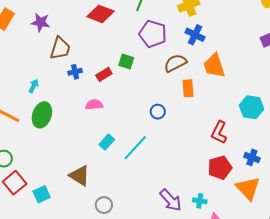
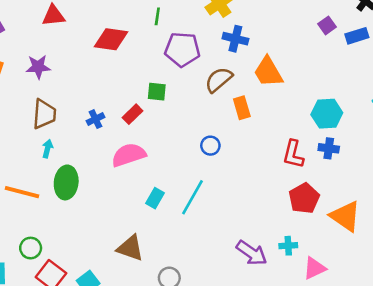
brown trapezoid: (60, 48) -> (44, 114), moved
pink semicircle: (94, 105) -> (129, 155), size x1.5
blue cross: (252, 157) -> (329, 148), moved

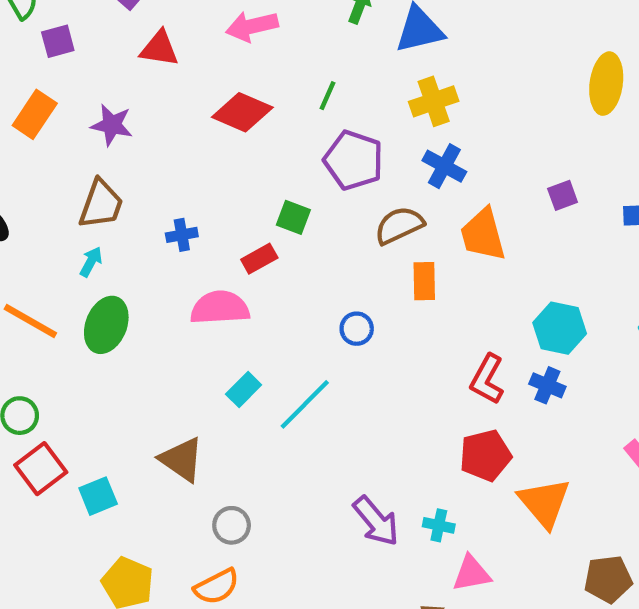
purple square: (327, 25) -> (563, 195), moved
red rectangle: (132, 114) -> (259, 259), moved

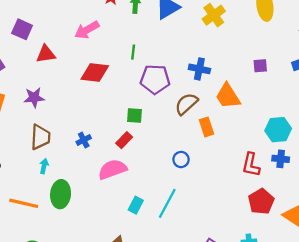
yellow cross: (434, 101) -> (214, 15), moved
purple square: (563, 195) -> (260, 66), turned 32

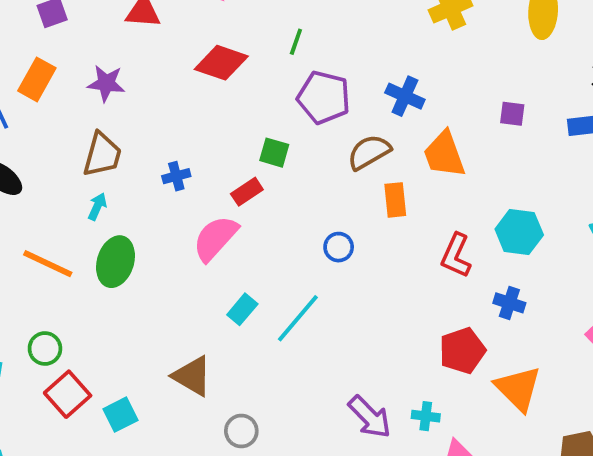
blue cross: (281, 159) -> (509, 303), moved
red L-shape: (251, 165) -> (456, 256), moved
pink semicircle: (112, 169) -> (215, 238), turned -40

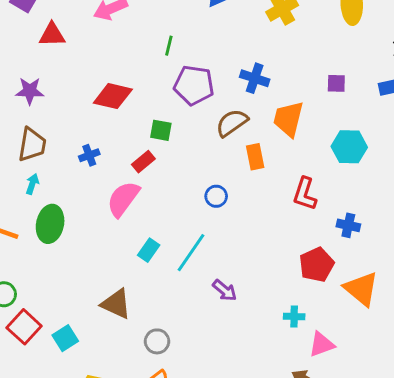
red diamond: (221, 63) -> (113, 96), moved
orange trapezoid: (444, 154) -> (288, 119), turned 39
cyan hexagon: (519, 232) -> (349, 147), moved
purple arrow: (370, 417) -> (225, 290), moved, size x0.7

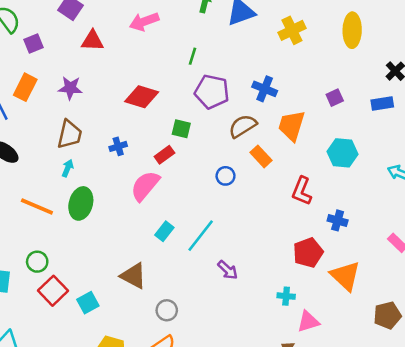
purple square: (336, 83) -> (335, 98), turned -30
orange rectangle: (255, 157) -> (261, 156), turned -35
blue circle: (216, 196) -> (225, 176), moved

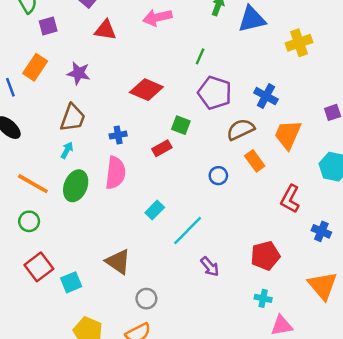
pink semicircle: (145, 186) -> (116, 173), moved, turned 140
cyan rectangle: (164, 231) -> (155, 210), moved
red pentagon: (308, 253) -> (265, 256), moved
green circle: (37, 262) -> (29, 221), moved

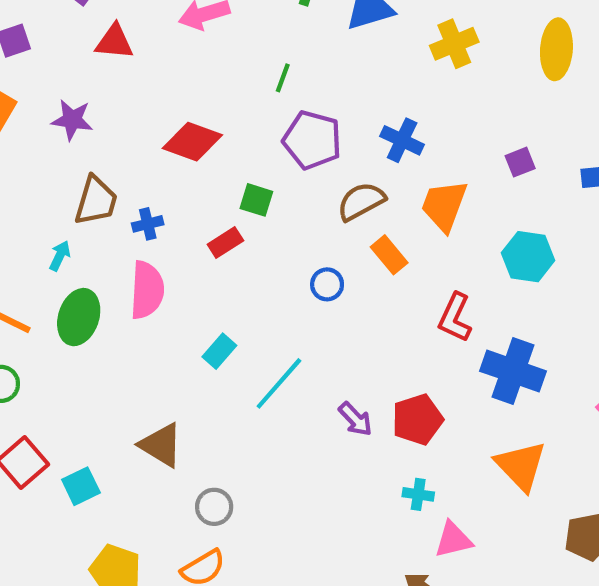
brown trapezoid: (73, 118) -> (96, 201), moved
blue cross: (321, 231) -> (513, 371), size x1.8
purple arrow: (210, 267) -> (355, 419), moved

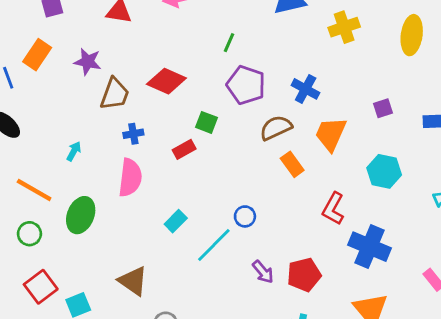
brown trapezoid: (96, 201) -> (115, 94), moved
blue circle: (327, 284) -> (245, 216), moved
green ellipse: (79, 317) -> (81, 215), moved

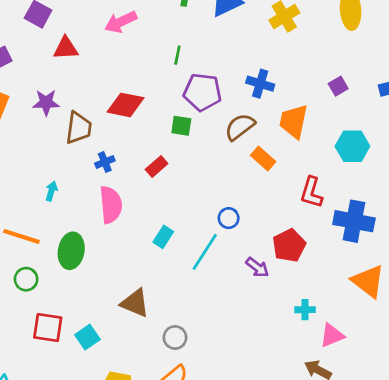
green square: (206, 122) -> (181, 126), moved
red pentagon: (304, 275) -> (289, 246), moved
red square: (41, 287) -> (48, 328), turned -32

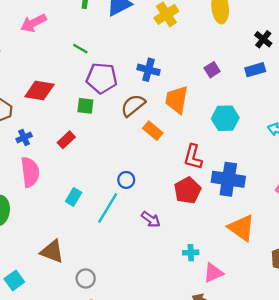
green line: (177, 55) -> (80, 49), turned -70
red pentagon: (289, 246) -> (187, 190), moved

